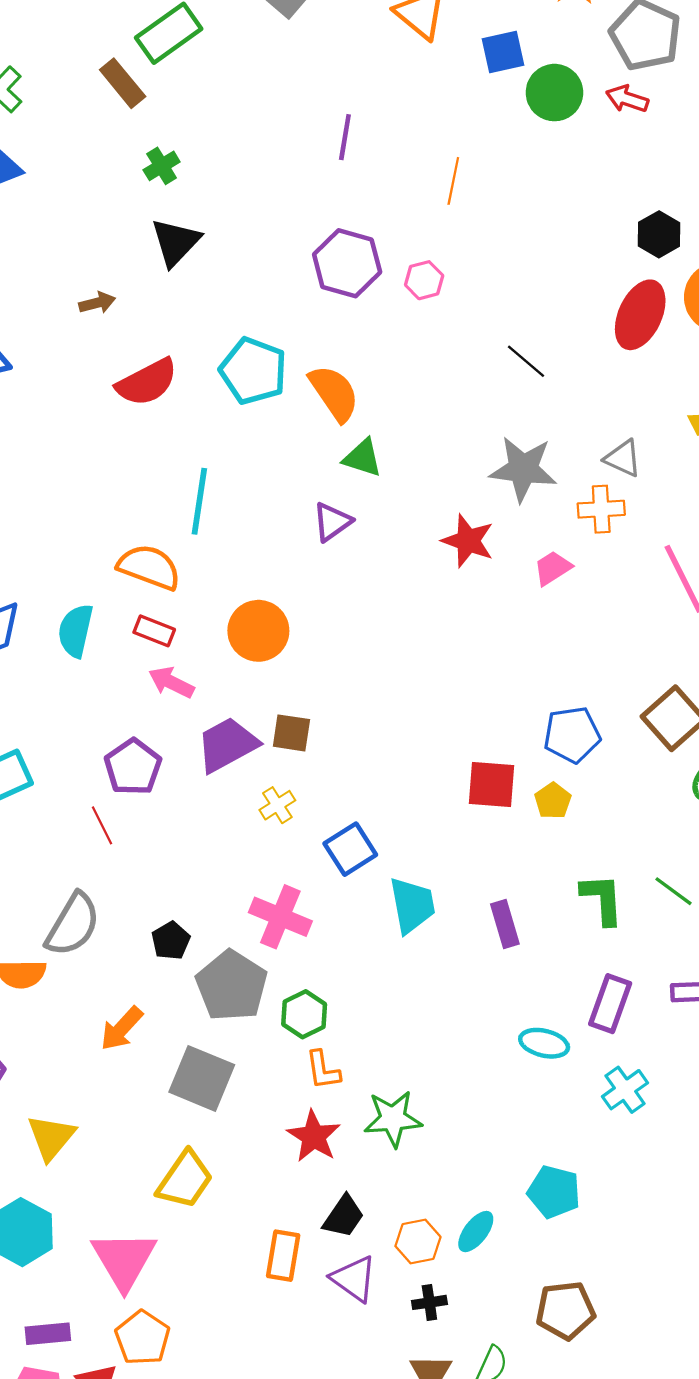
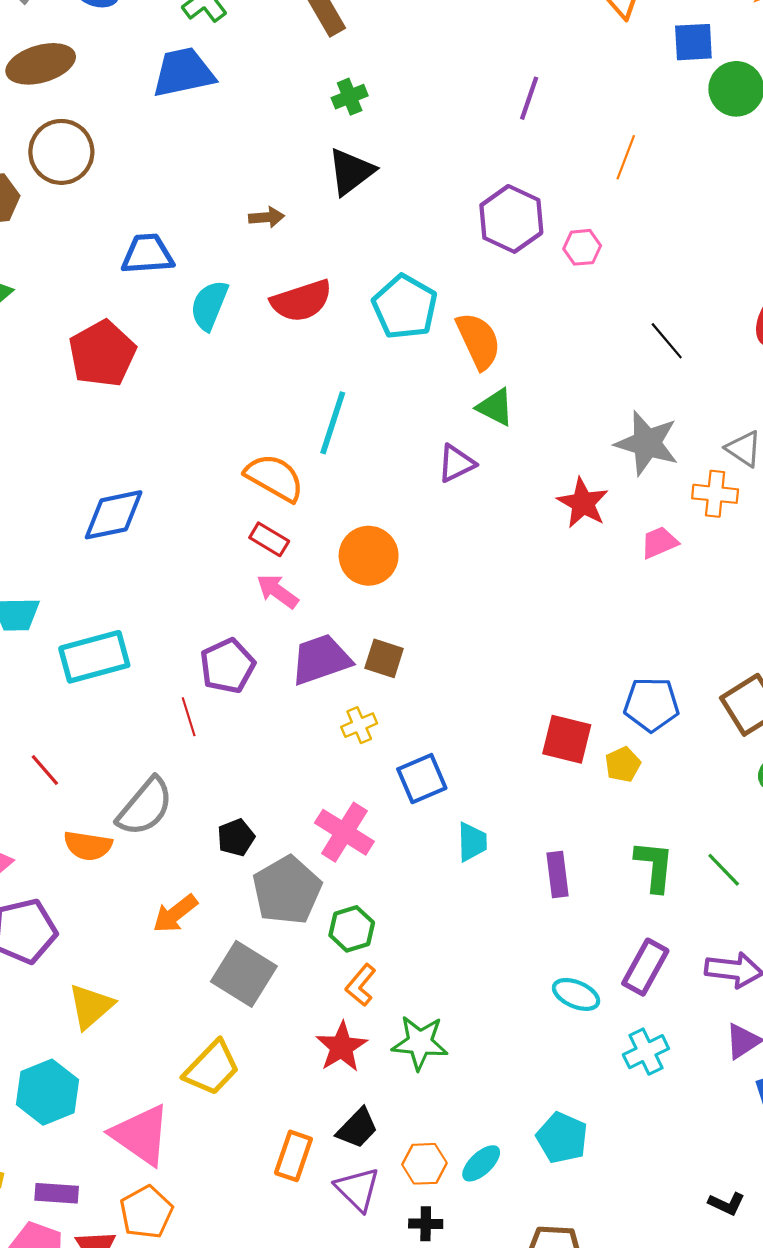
cyan semicircle: (76, 631) -> (209, 305), moved
cyan trapezoid: (412, 905) -> (472, 842), size x0.7
orange L-shape: (323, 1070) -> (361, 985), turned 39
pink triangle: (124, 1260) -> (141, 1135), turned -34

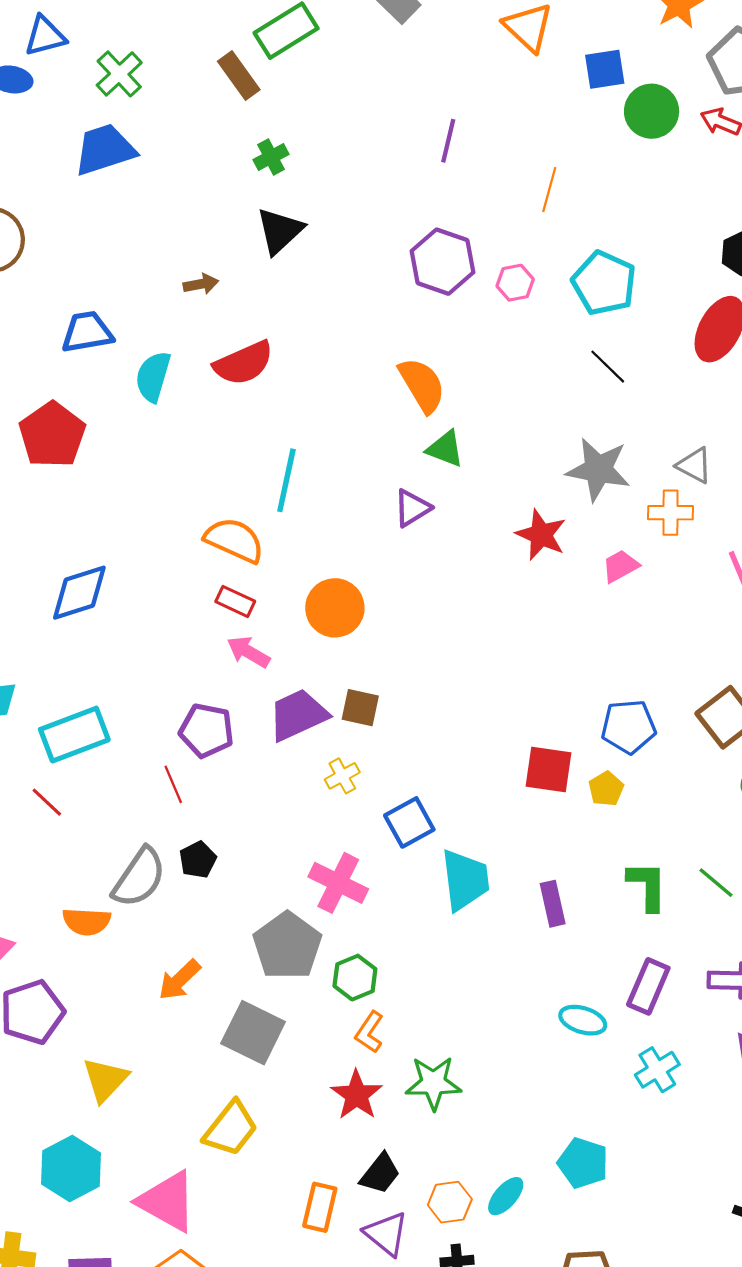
cyan pentagon: (405, 307) -> (604, 283), moved
purple pentagon: (227, 666) -> (206, 730), turned -30
red line: (45, 770) -> (47, 802), moved
black pentagon: (236, 838) -> (198, 860), moved
cyan trapezoid: (472, 842) -> (465, 880), size x1.6

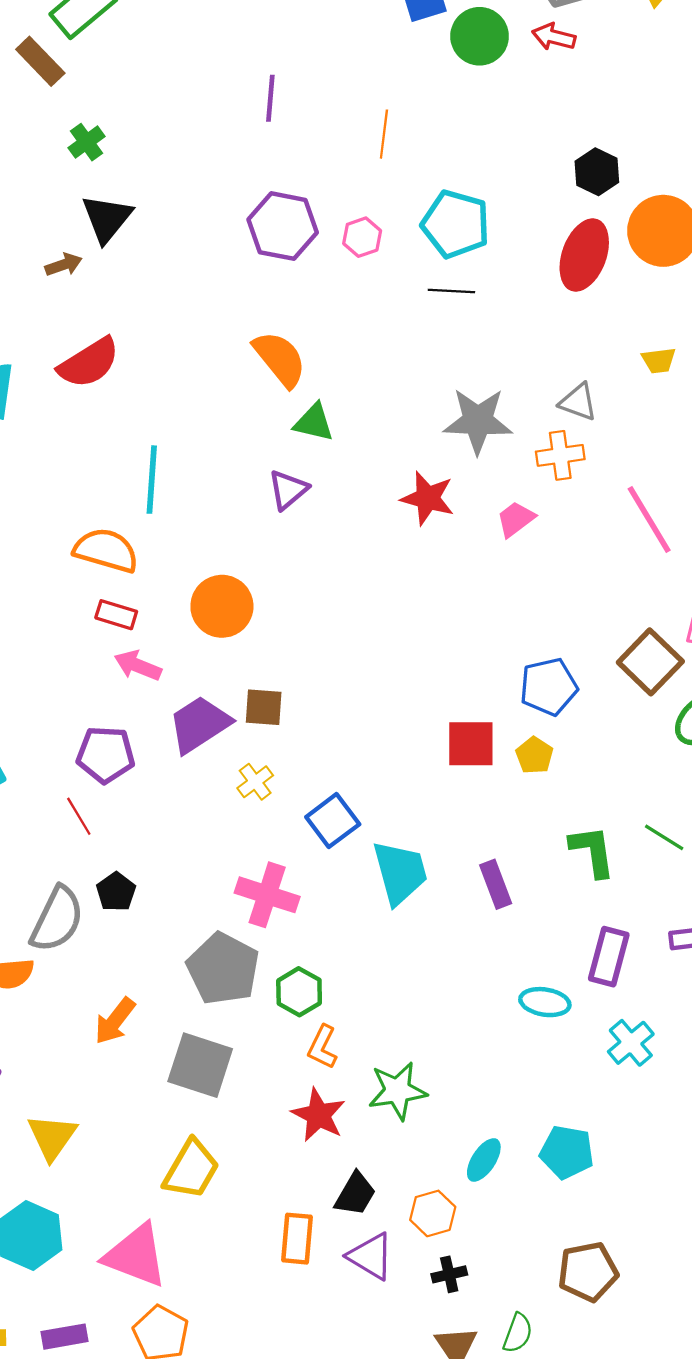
brown arrow: (201, 284) -> (64, 265), moved
black line: (608, 367) -> (451, 291), moved, turned -33
cyan ellipse: (506, 1196) -> (484, 1160), moved

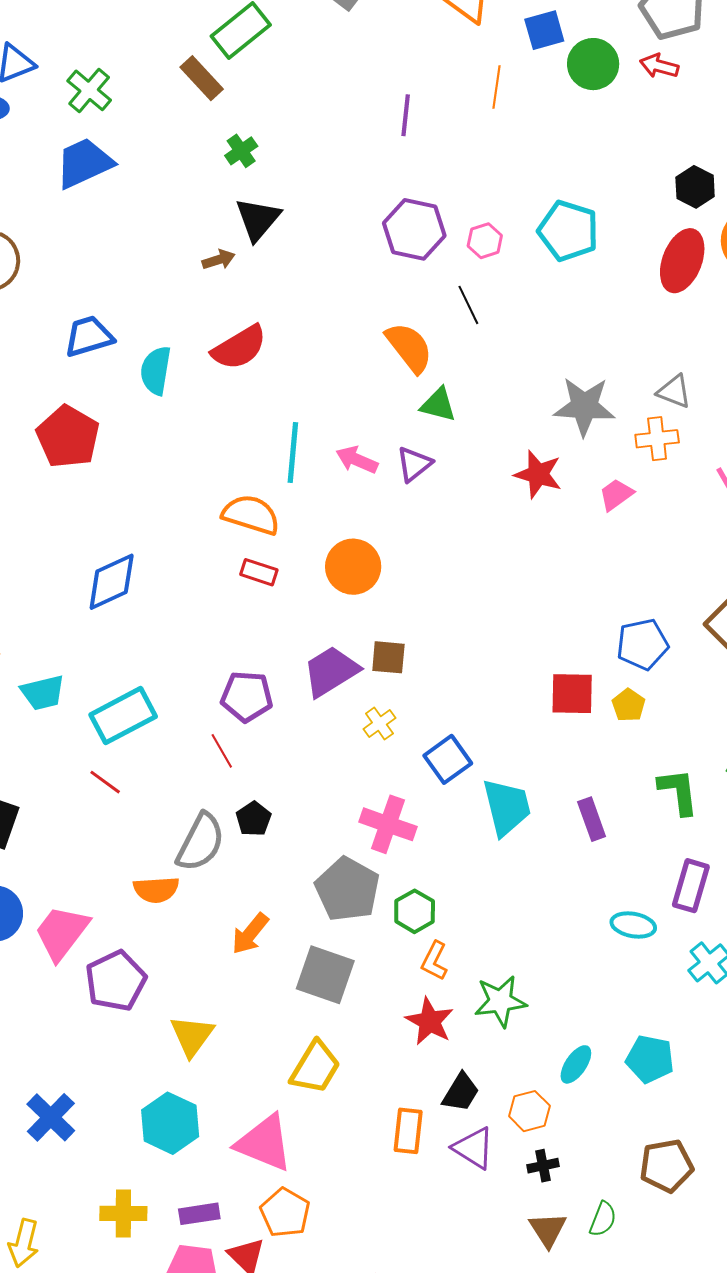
orange line: (384, 134) -> (496, 87), moved
black line: (451, 291) -> (468, 305), moved, turned 60
pink arrow: (138, 666) -> (357, 460), moved

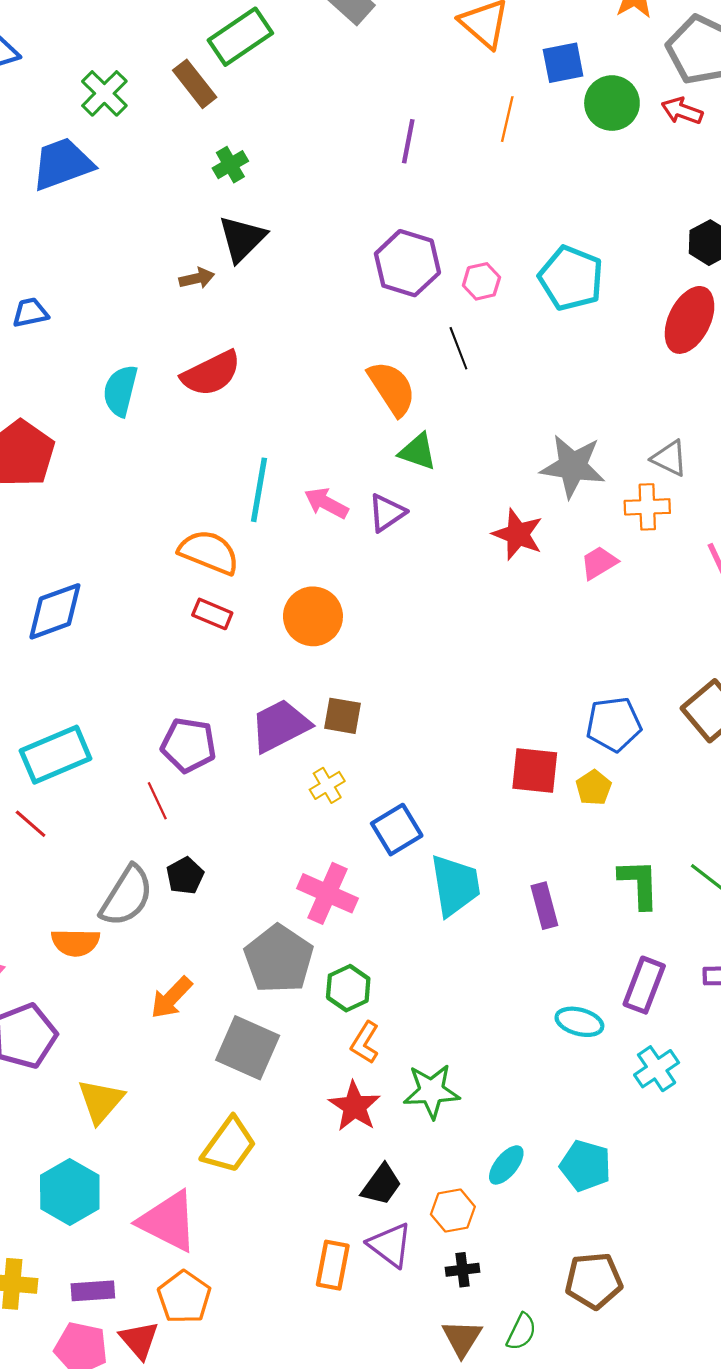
green cross: (89, 90) -> (104, 93), moved
blue trapezoid: (89, 336) -> (30, 313), moved, size x0.7
orange rectangle: (408, 1131) -> (333, 1265), moved

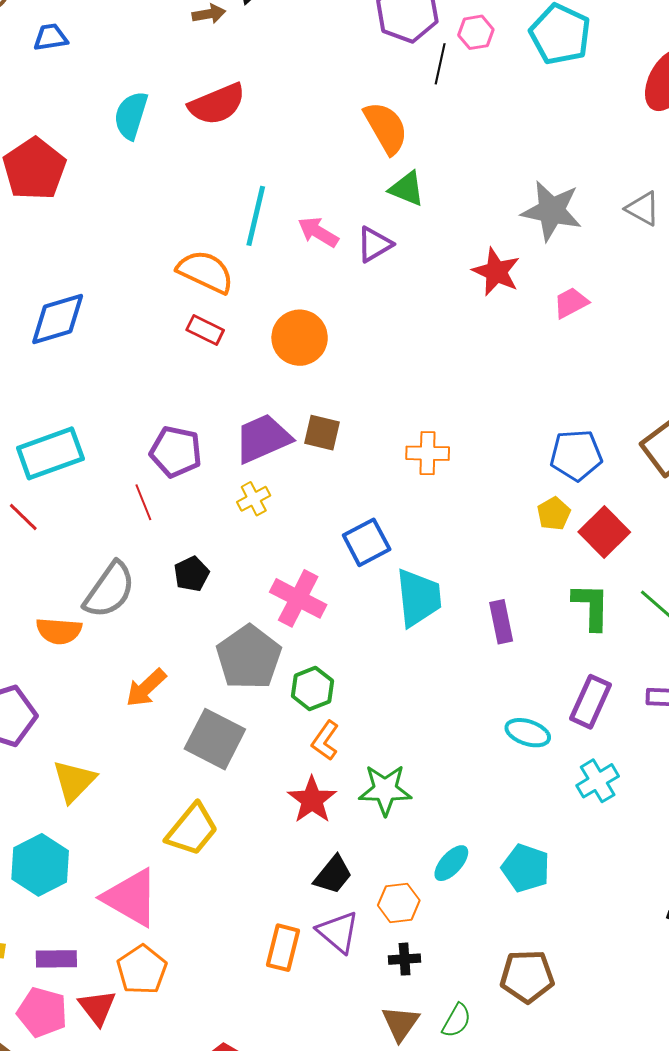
black line: (458, 348) -> (440, 64), moved, turned 30
orange cross: (647, 507) -> (428, 453), moved
red square: (535, 771) -> (604, 532), moved, turned 36
yellow cross: (327, 785) -> (254, 499), moved
black pentagon: (185, 876) -> (192, 574), moved

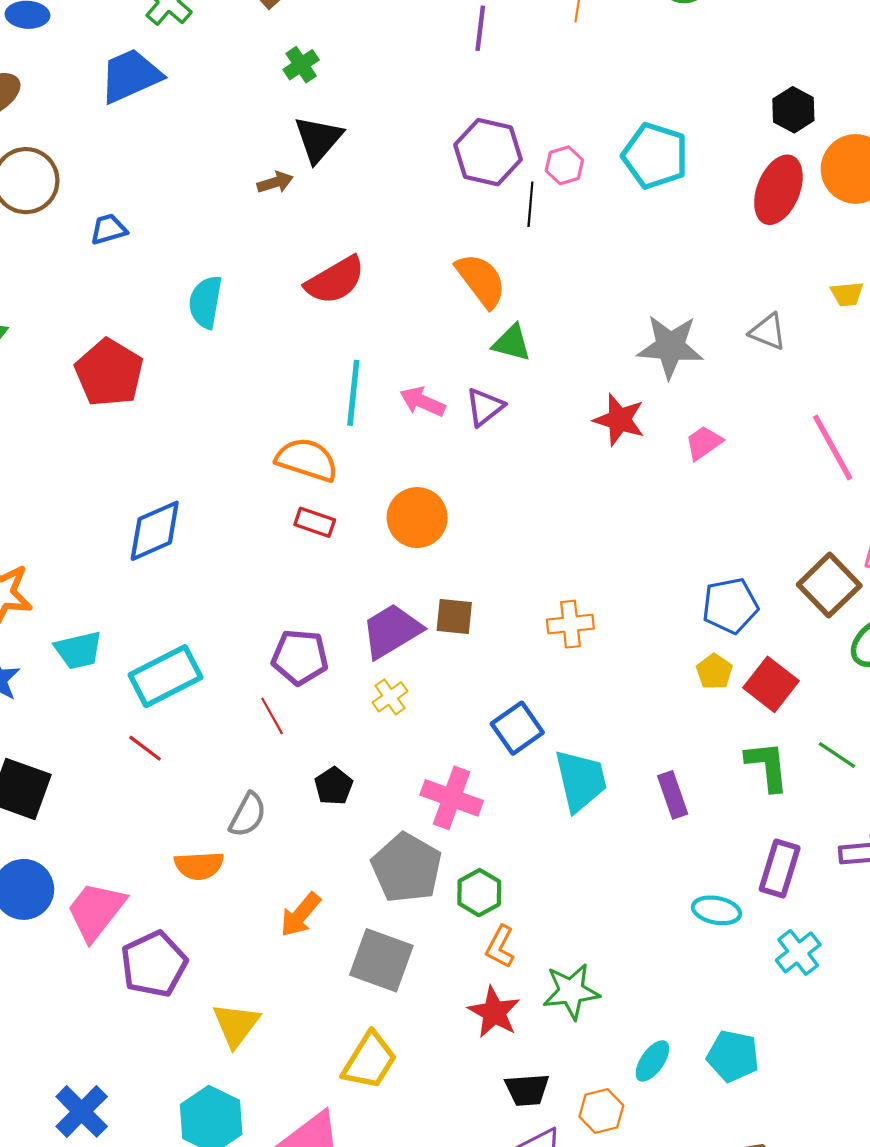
red semicircle: (217, 104) -> (335, 280), moved
gray semicircle: (110, 590) -> (248, 815), size x0.7
black trapezoid: (333, 875) -> (527, 1090), turned 54

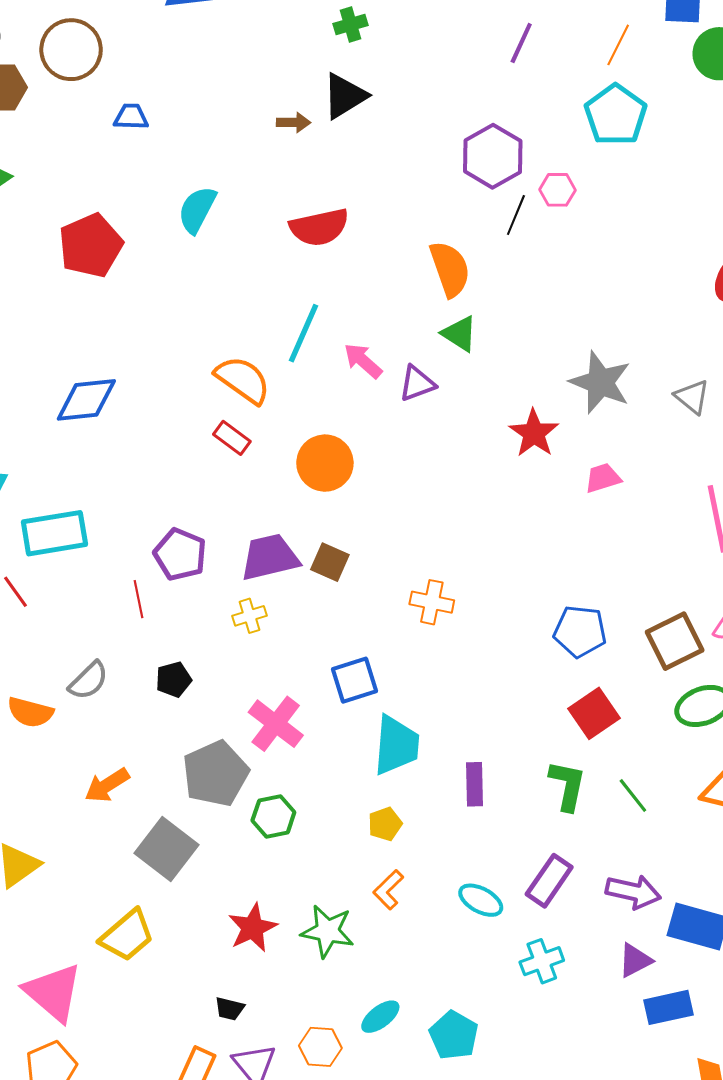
cyan pentagon: (655, 156) -> (616, 115), moved
yellow pentagon: (714, 672) -> (385, 824), moved
orange L-shape: (500, 947) -> (388, 890), moved
black trapezoid: (527, 1090) -> (230, 1009), moved, size x0.7

